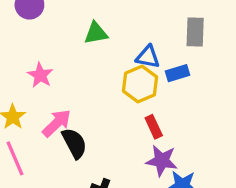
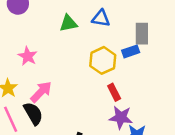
gray rectangle: (195, 32) -> (142, 34), moved
blue triangle: (148, 57) -> (101, 18), moved
black semicircle: (74, 143) -> (33, 114), moved

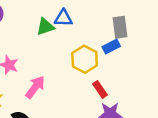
blue triangle: (101, 18) -> (63, 18), moved
pink arrow: (41, 92) -> (35, 87), moved

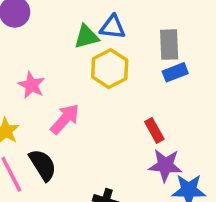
gray rectangle: (120, 27) -> (169, 45), moved
yellow hexagon: (85, 59) -> (110, 69), moved

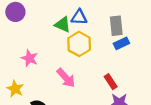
green triangle: (86, 37) -> (63, 25), turned 42
pink arrow: (65, 119) -> (66, 78), moved, turned 100

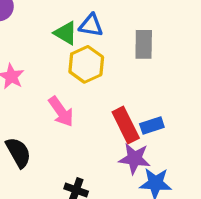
blue rectangle: (121, 43) -> (152, 125), moved
red rectangle: (111, 82) -> (126, 125), size x1.5

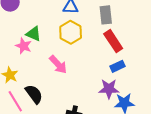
green triangle: (66, 33) -> (34, 34), moved
red rectangle: (126, 125) -> (113, 41), moved

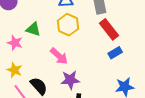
pink star: (24, 46) -> (15, 43), moved
purple star: (109, 89) -> (70, 80), moved

